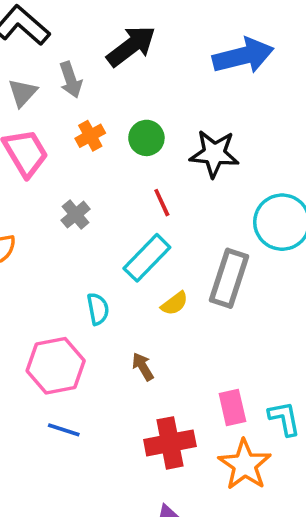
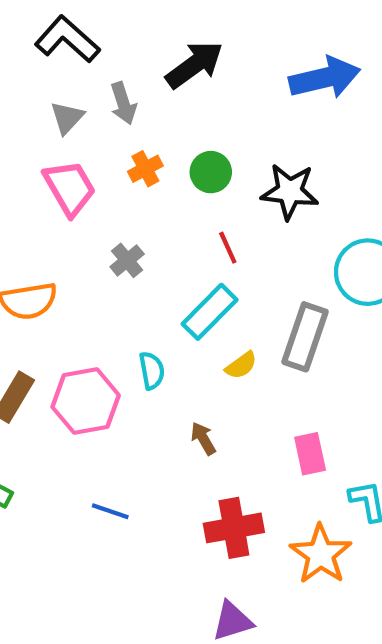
pink hexagon: (56, 366) -> (86, 401), moved
pink rectangle: (232, 407) -> (310, 454), moved

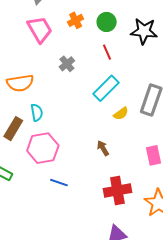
red line: (228, 248) -> (107, 52), moved
cyan semicircle: (152, 371) -> (37, 112), moved
pink hexagon: (86, 401) -> (43, 148), moved

